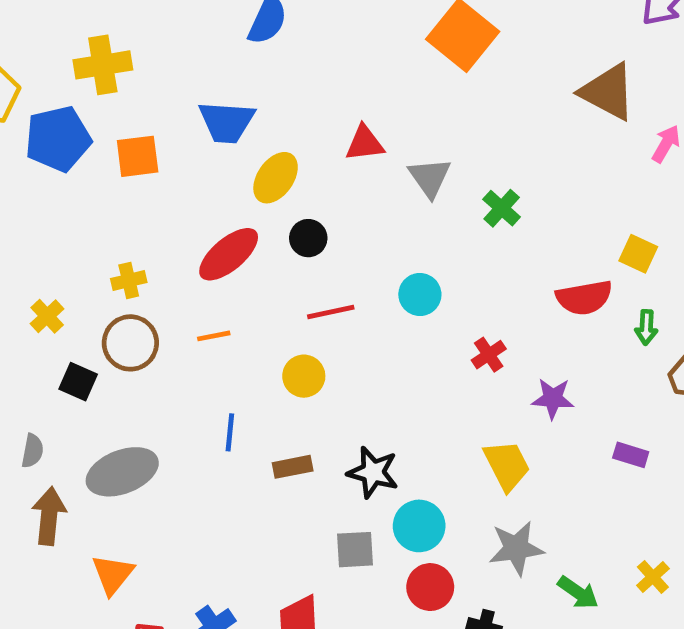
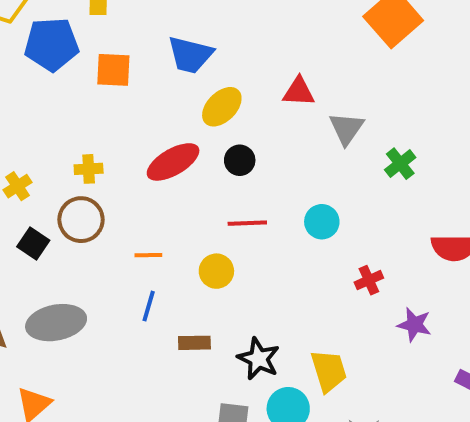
orange line: (214, 336) -> (148, 255), moved
yellow trapezoid: (507, 465) -> (329, 371), moved

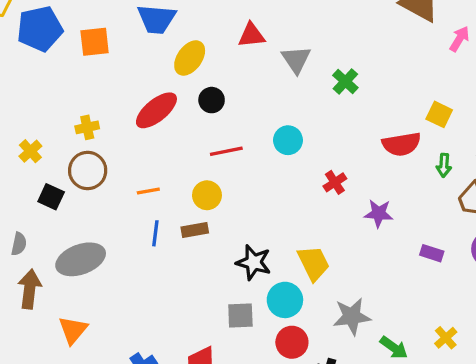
brown rectangle: (194, 343) -> (195, 230), moved

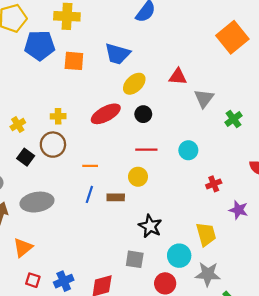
yellow circle: (207, 195) -> (138, 177), moved
yellow trapezoid: (313, 263) -> (206, 234), moved
cyan circle: (285, 300) -> (179, 256), moved

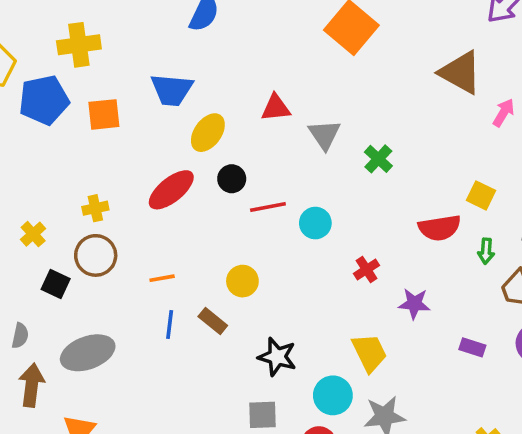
red line: (146, 150) -> (268, 207), moved
brown rectangle: (116, 197) -> (213, 321), turned 49

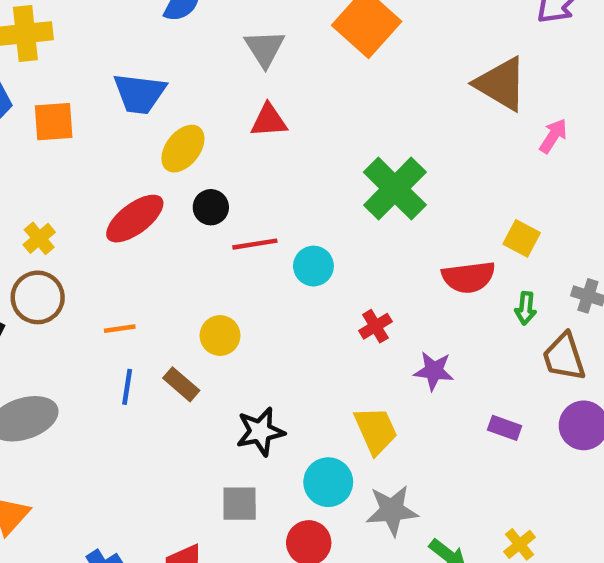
gray triangle: (324, 135) -> (265, 48), moved
green cross: (378, 159) -> (395, 189), size x1.8
yellow cross: (95, 208) -> (39, 238), turned -30
black star: (277, 357) -> (260, 432), turned -30

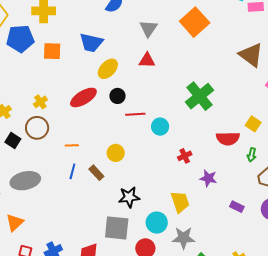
gray square: (240, 504) -> (117, 228), size x1.5

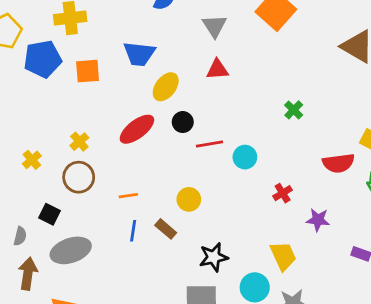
green cross: (199, 96) -> (294, 110), size x0.5
black square: (13, 140) -> (49, 214), moved

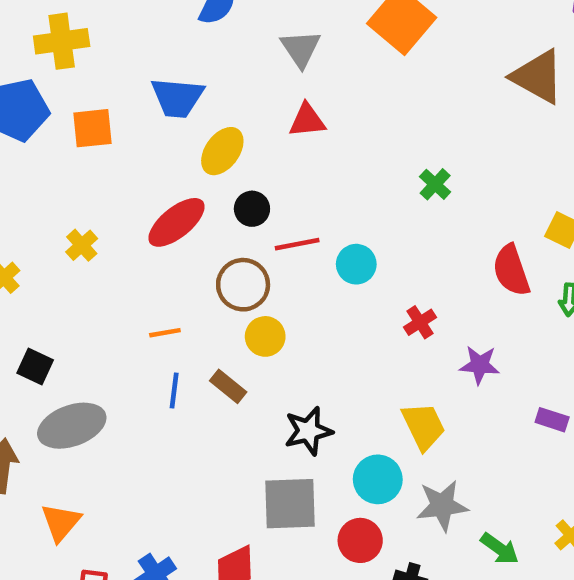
red semicircle: (338, 163) -> (511, 270), turned 80
brown circle: (79, 177) -> (243, 285), moved

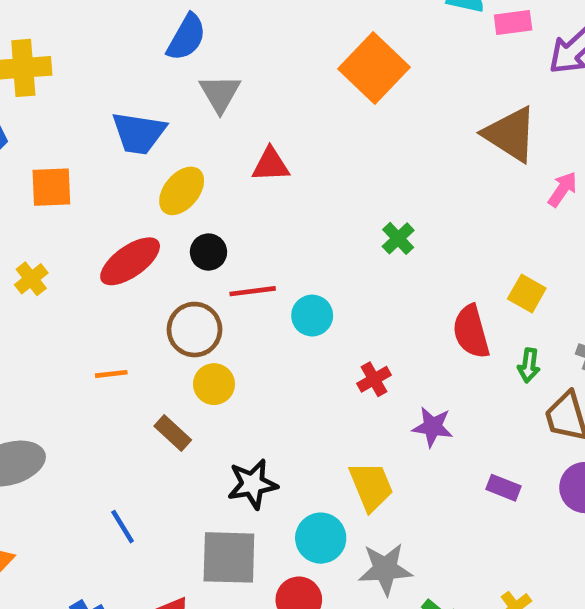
gray triangle: (301, 49) -> (220, 93), moved
orange square: (93, 128) -> (51, 187), moved
blue line: (174, 391) -> (123, 527), moved, turned -42

